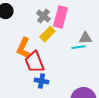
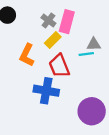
red trapezoid: (34, 62) -> (59, 66), moved
blue cross: (41, 81) -> (46, 91), size x1.6

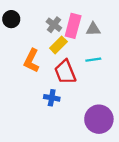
gray triangle: (94, 44) -> (93, 29), moved
blue cross: (46, 91) -> (52, 98), size x0.6

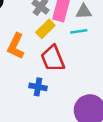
cyan line: (93, 60) -> (79, 31), moved

